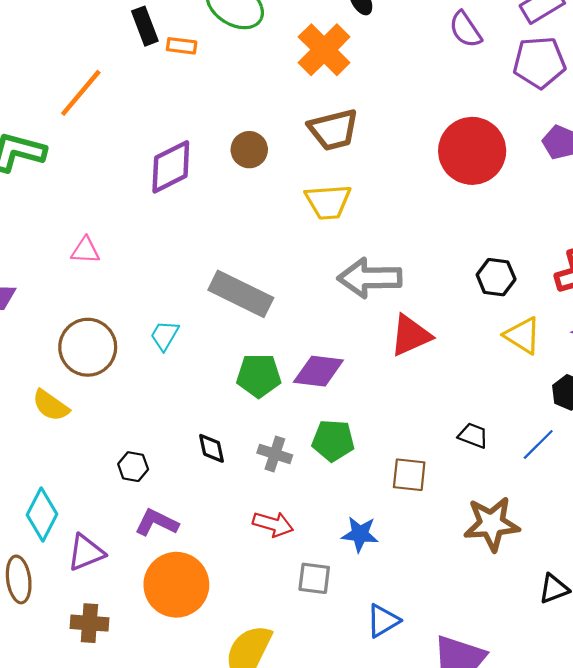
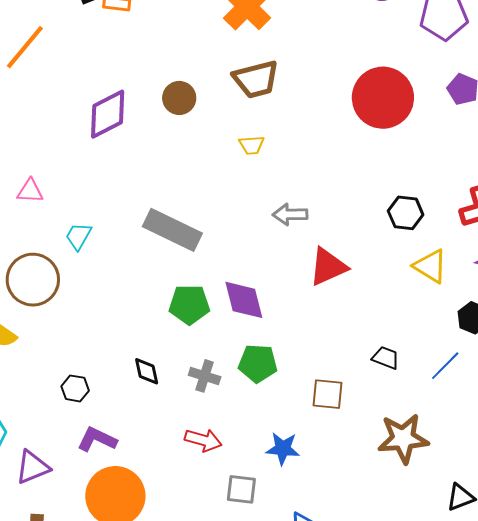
yellow trapezoid: (328, 202) -> (252, 145), size x0.6
gray arrow: (370, 278) -> (290, 214), size x0.6
cyan trapezoid: (165, 335) -> (79, 236), moved
purple diamond: (318, 371) -> (244, 300), turned 69

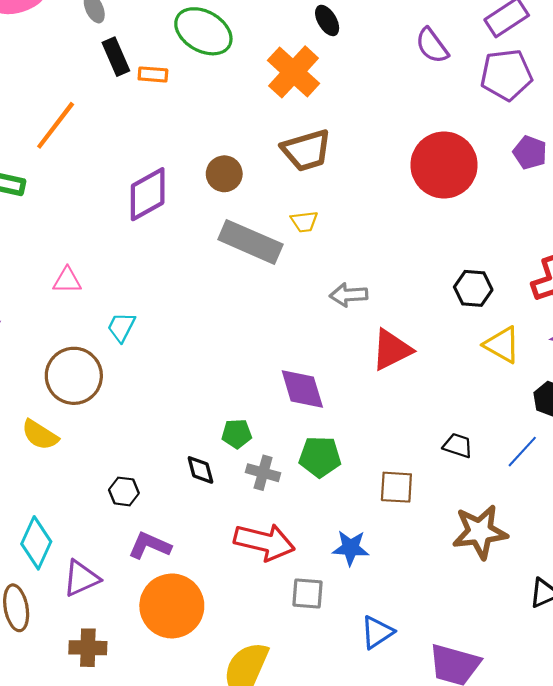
gray rectangle: (172, 230) -> (250, 242), moved
green pentagon: (189, 304) -> (237, 434), moved, size x0.7
red arrow: (203, 440) -> (264, 542), size x1.5

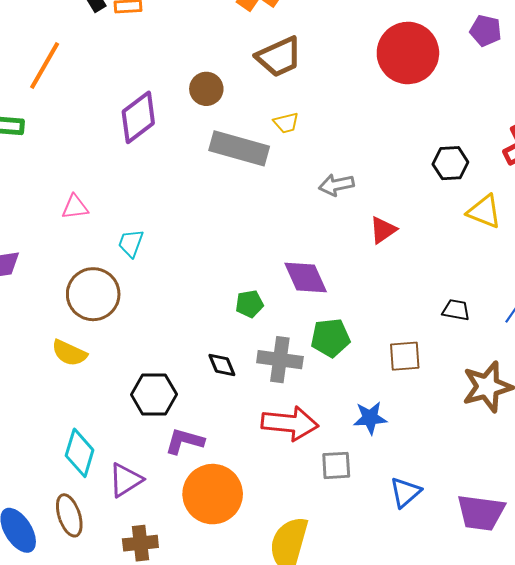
red triangle: (392, 350) -> (383, 230), size x0.7
green pentagon: (237, 434) -> (249, 304), moved
gray cross: (263, 473) -> (280, 360), size x1.4
black hexagon: (124, 491) -> (154, 395), size x1.6

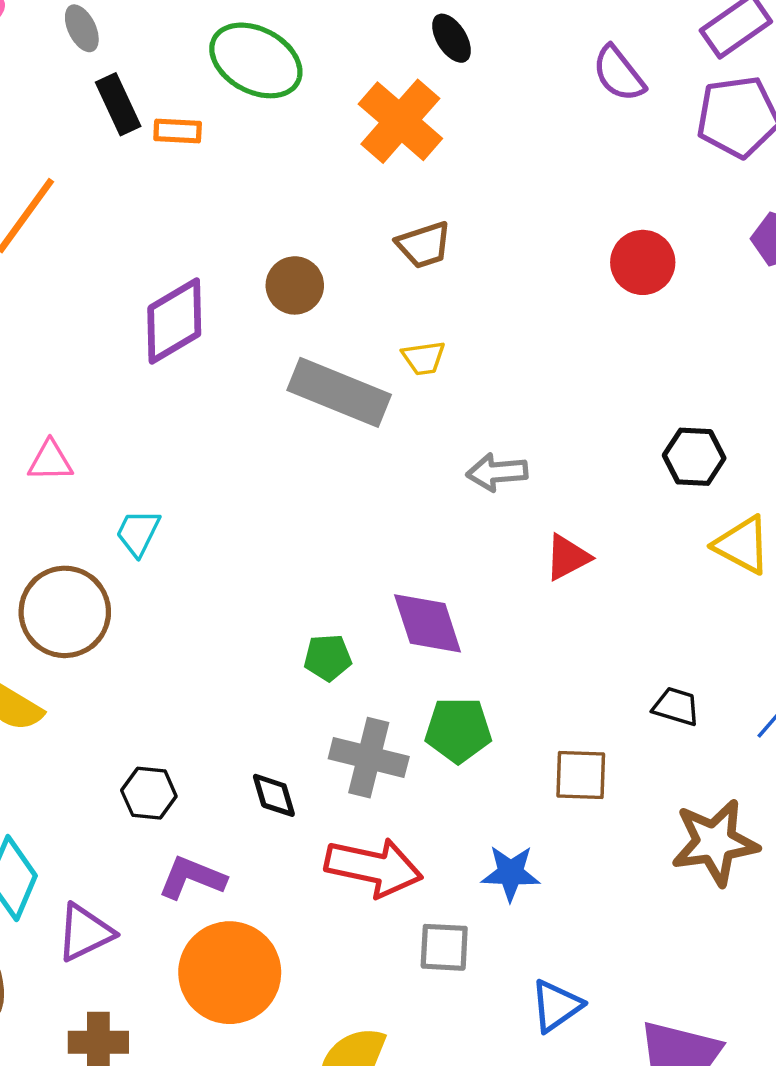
red circle: (408, 53) -> (643, 262), size x0.6
brown trapezoid: (279, 57) -> (424, 245), size x0.7
black diamond: (222, 365) -> (274, 795), moved
black hexagon: (154, 395) -> (149, 793), size x0.7

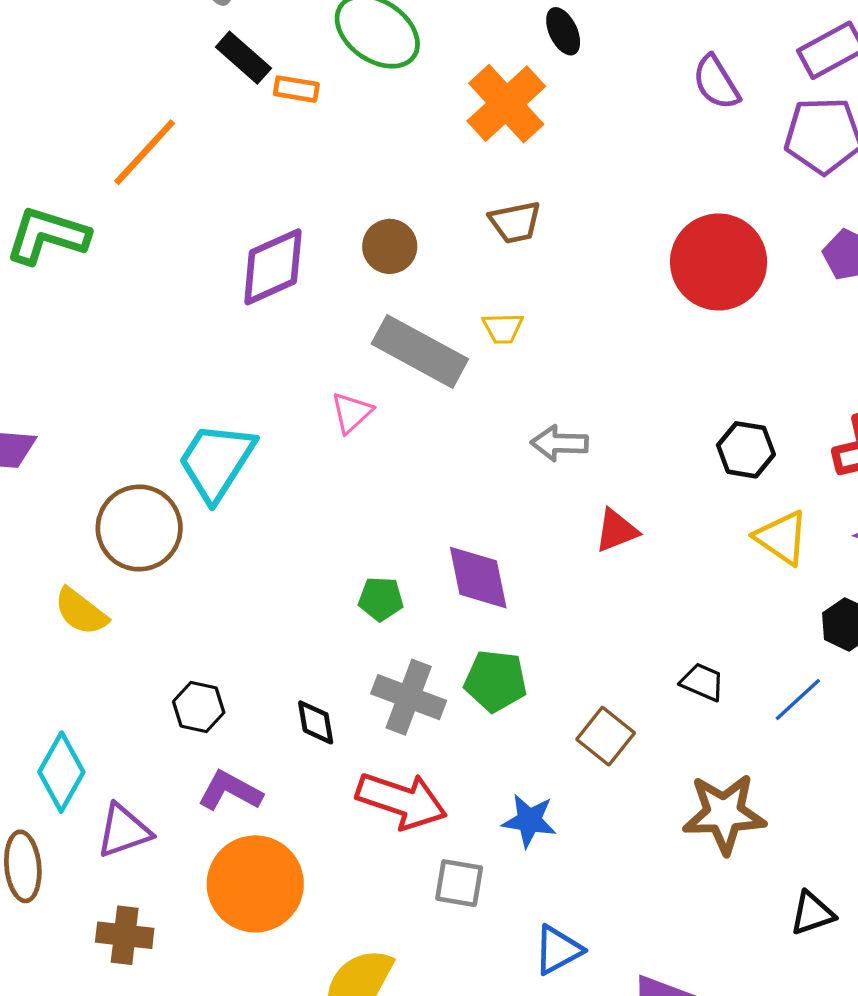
black rectangle: (118, 104) -> (243, 58), turned -30
red circle: (643, 262) -> (719, 262), size x1.6
pink triangle: (50, 461) -> (352, 413), moved, turned -48
cyan trapezoid: (138, 533) -> (216, 462), size x1.8
brown square: (581, 775) -> (606, 736), turned 30

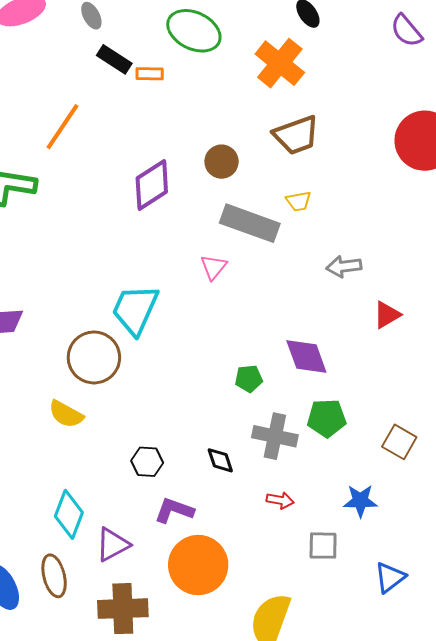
brown trapezoid: (515, 222) -> (296, 135), size x1.4
red arrow: (402, 801) -> (280, 500), size x0.5
brown cross: (125, 935) -> (123, 609), size x1.4

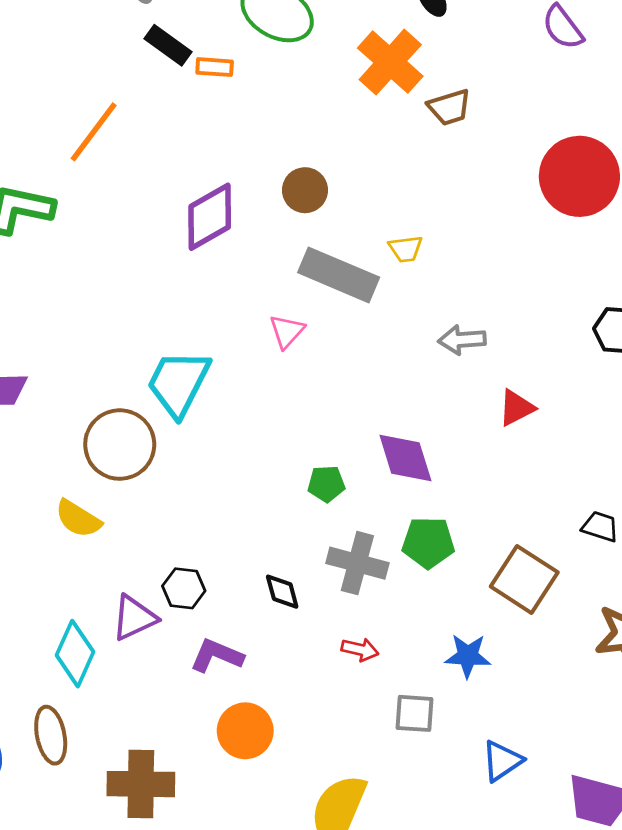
brown trapezoid: (296, 135) -> (449, 107), moved, size x0.7
brown square: (399, 442) -> (524, 579), size x1.4
purple triangle: (113, 545) -> (134, 618), moved
orange circle: (198, 565) -> (245, 731), size x0.7

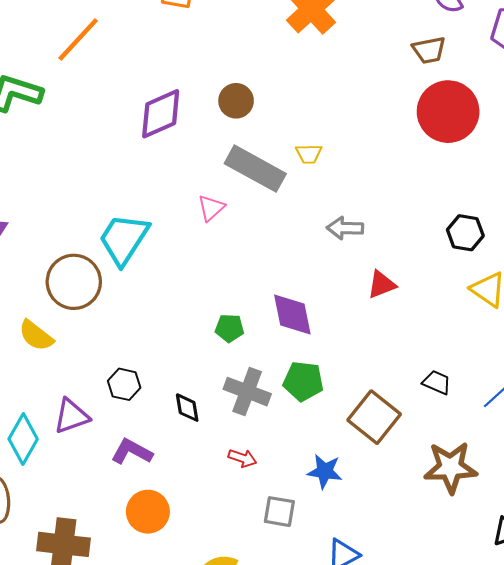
brown trapezoid: (449, 107) -> (429, 50), moved
black hexagon: (184, 588) -> (124, 384), moved

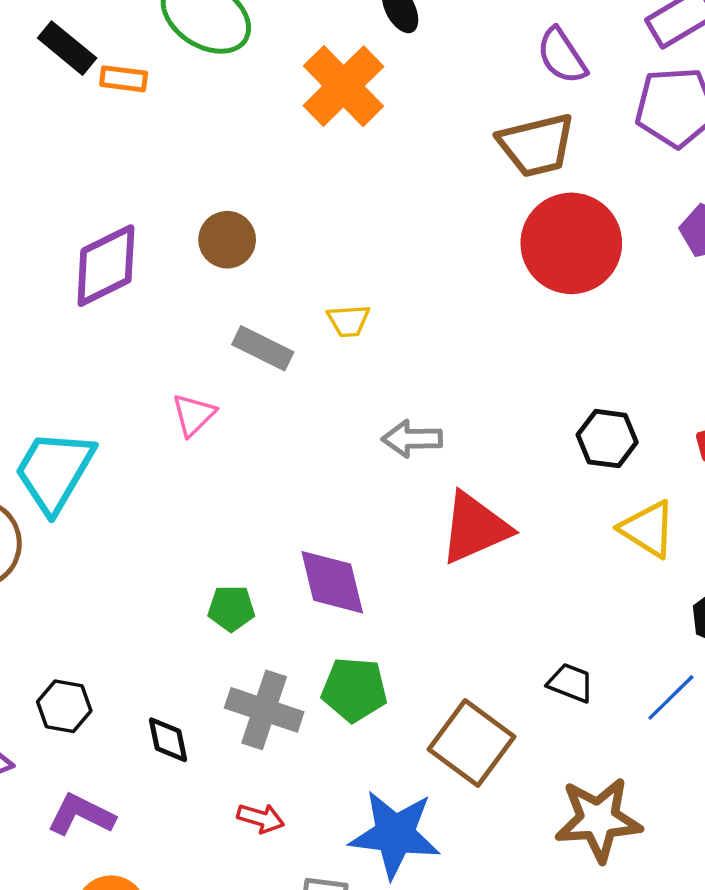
brown trapezoid: (429, 50) -> (536, 145), size x1.4
gray rectangle: (255, 169) -> (263, 348), size x0.6
red triangle: (382, 285) -> (475, 528), size x1.6
blue star: (325, 471) -> (395, 834), size x1.6

